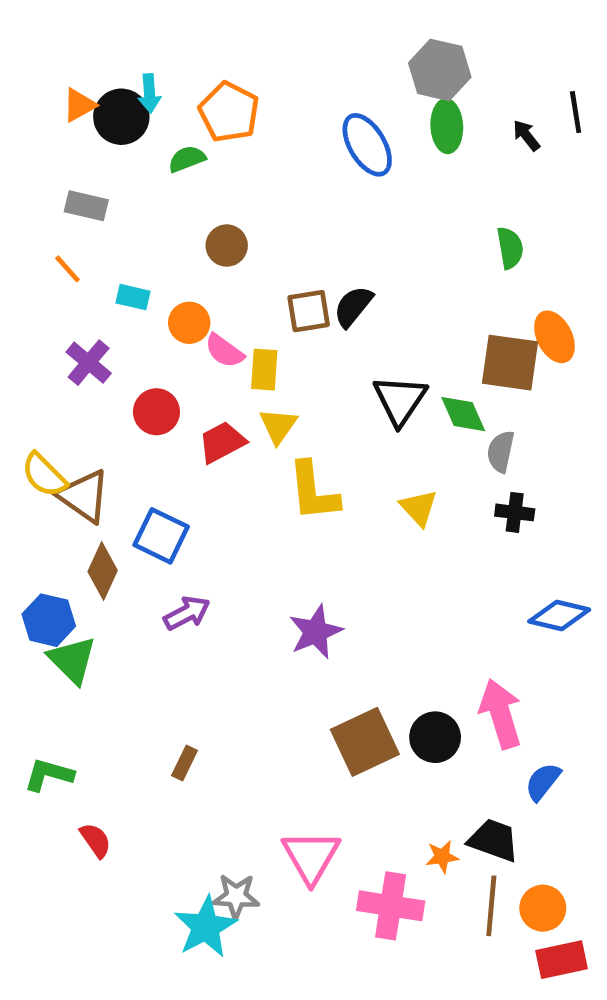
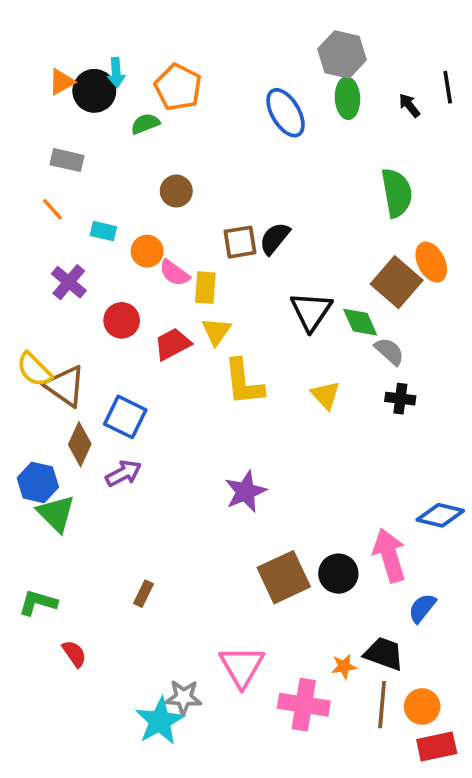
green semicircle: (510, 248) -> (397, 193), size x1.5
brown square: (510, 363) -> (397, 282), turned 33
gray semicircle: (501, 452) -> (389, 351), turned 120
purple arrow: (187, 613) -> (123, 473), moved
blue diamond: (559, 615) -> (440, 515), moved

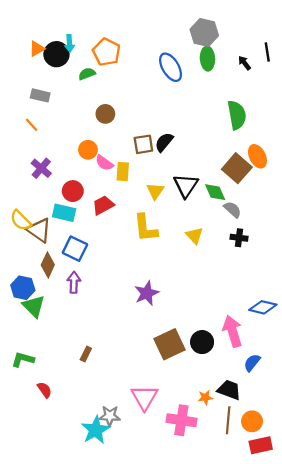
cyan rectangle: (103, 231) -> (64, 213), moved, size x1.5
yellow triangle: (216, 331) -> (155, 191), moved
purple arrow: (123, 473) -> (74, 282), turned -60

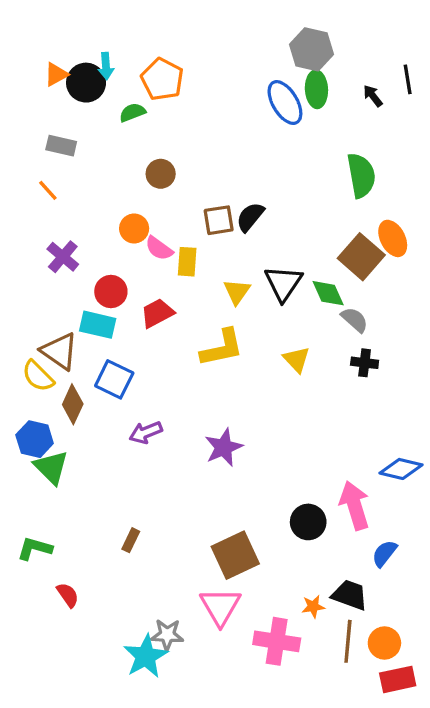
blue ellipse: (171, 67) -> (285, 102), moved
yellow semicircle: (21, 220) -> (38, 376), moved
yellow L-shape: (146, 228) -> (222, 348), turned -96
purple arrow: (74, 282) -> (146, 432), moved, turned -114
brown square: (169, 344) -> (235, 555), moved

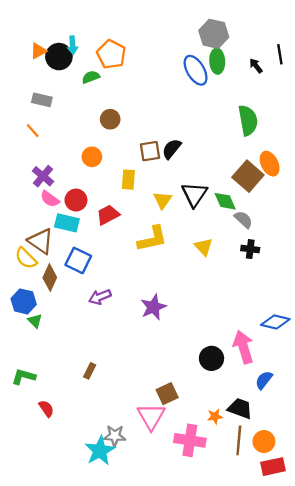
pink semicircle: (159, 248) -> (50, 199), moved
green triangle: (51, 467) -> (35, 321), size x0.6
brown square: (235, 555) -> (167, 394), moved, size x0.7

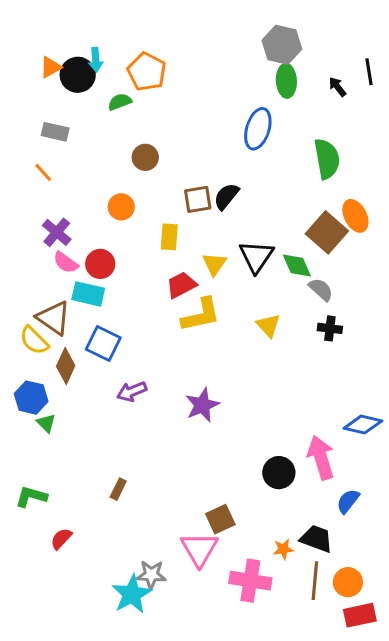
blue ellipse: (196, 70) -> (258, 129), moved, turned 48
red trapezoid: (108, 215) -> (181, 285), moved
red semicircle: (46, 408) -> (61, 539), turned -102

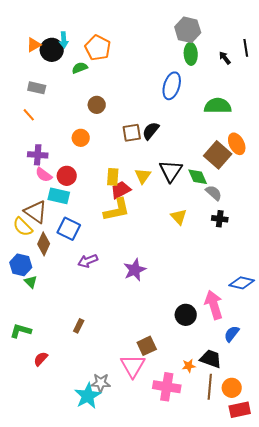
green semicircle: (327, 159) -> (218, 106), turned -80
purple cross: (57, 232) -> (38, 155), turned -36
yellow rectangle: (169, 237) -> (113, 177), moved
yellow L-shape: (201, 315) -> (117, 210), moved

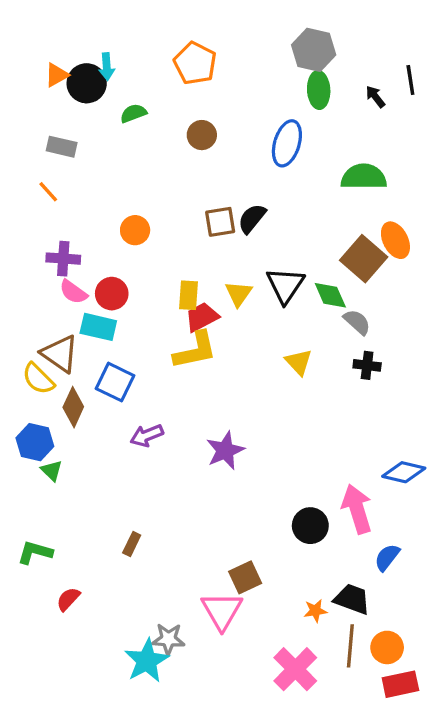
orange pentagon: (98, 48) -> (195, 63), moved
brown circle: (97, 105) -> (202, 135), moved
pink cross: (167, 387) -> (295, 669), moved, turned 36

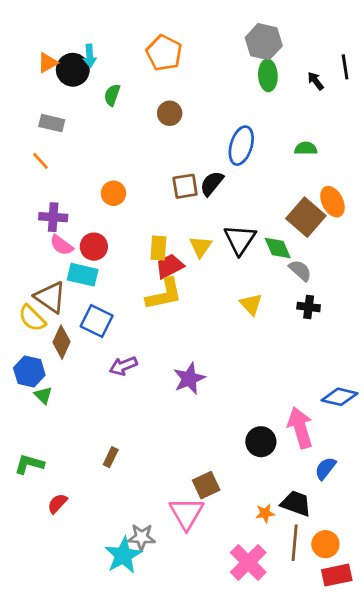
green semicircle: (133, 113) -> (112, 95), turned -50
blue ellipse: (287, 143) -> (241, 146), moved
green semicircle: (364, 177) -> (306, 148), size x0.6

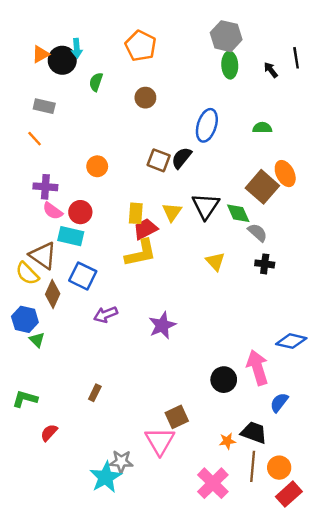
brown square: (185, 186) -> (159, 160), turned 30
red rectangle: (337, 575) -> (289, 494), turned -30

